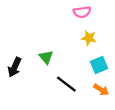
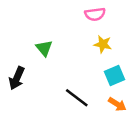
green triangle: (46, 57) -> (44, 48), moved

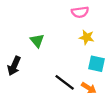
cyan square: (115, 76) -> (96, 64), turned 35
orange arrow: (117, 104) -> (89, 88), moved

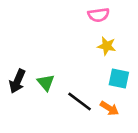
green triangle: (37, 41) -> (46, 83), moved

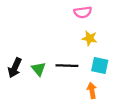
black line: (80, 102) -> (67, 66), moved, turned -35
orange arrow: (109, 108) -> (92, 90), turned -133

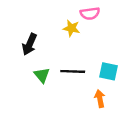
yellow star: (90, 38) -> (71, 28), moved
black arrow: (15, 68) -> (29, 44), moved

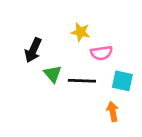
pink semicircle: (90, 13) -> (101, 53), moved
green triangle: (42, 75) -> (53, 74), moved

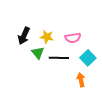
yellow star: (81, 32) -> (47, 37), moved
cyan square: (122, 81) -> (88, 58), turned 35

